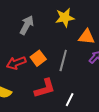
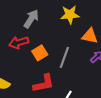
red arrow: (16, 63) -> (19, 43), moved

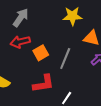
gray arrow: (31, 19) -> (21, 18), moved

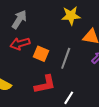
orange square: (41, 53) -> (41, 54), turned -35

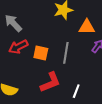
gray arrow: (19, 20) -> (13, 23), turned -66

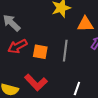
red L-shape: (50, 82) -> (36, 82), moved, turned 70

